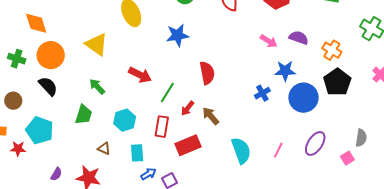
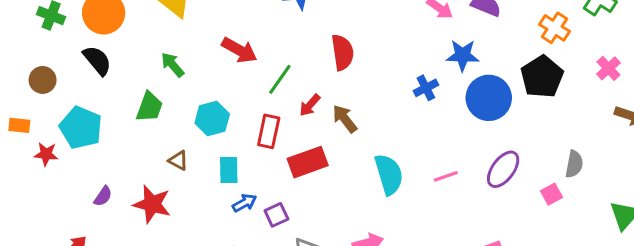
orange cross: (332, 50) -> (554, 28), moved
pink line: (278, 150) -> (446, 176), turned 42

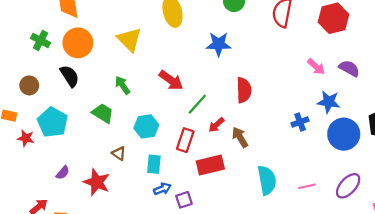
green trapezoid: (149, 107) -> (103, 113), turned -85

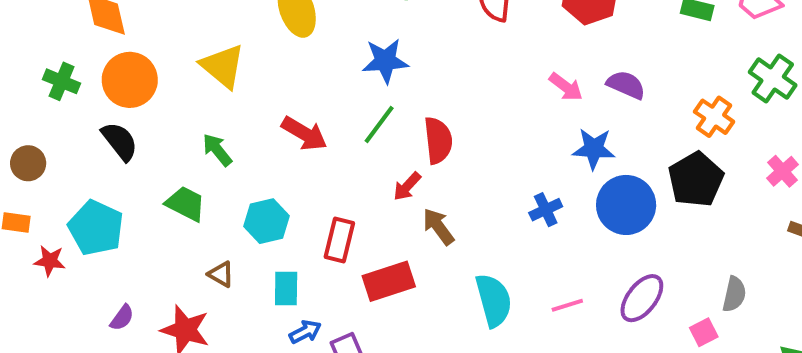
brown circle: (29, 85) -> (28, 163), moved
green line: (197, 104) -> (379, 124), moved
blue cross: (300, 122) -> (546, 210), moved
red arrow: (216, 125) -> (407, 186), moved

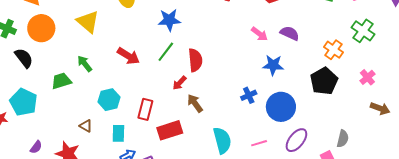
black semicircle: (120, 141) -> (24, 58), moved
green trapezoid: (186, 204) -> (61, 81), moved, turned -45
blue circle: (626, 205) -> (281, 107), moved

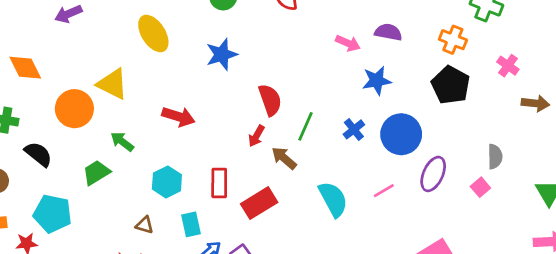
orange circle: (41, 28) -> (74, 109), moved
green line: (166, 52) -> (305, 126), moved

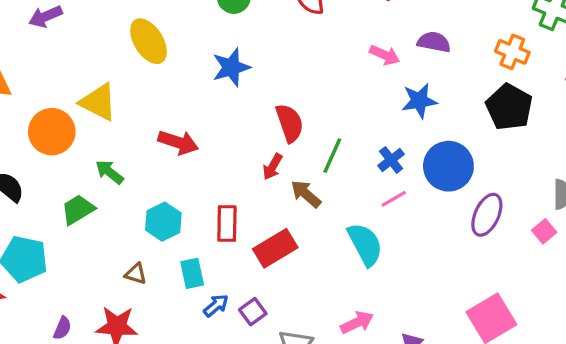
pink line: (384, 191) -> (394, 199), moved

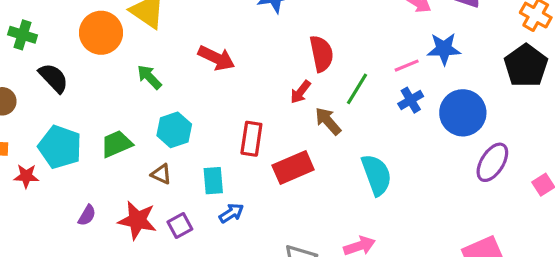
pink line: (394, 199) -> (407, 66), moved
green trapezoid: (78, 210) -> (116, 144), moved
cyan hexagon: (163, 222) -> (174, 130), moved
purple square: (253, 312) -> (180, 225), moved

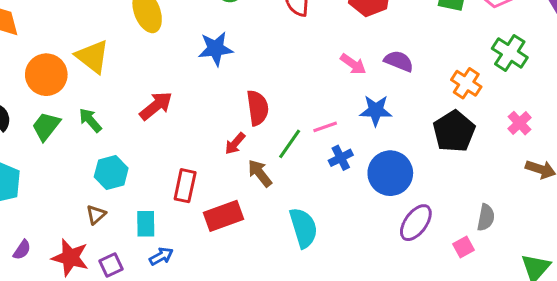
red arrow: (216, 58) -> (156, 106), turned -68
pink line: (407, 66) -> (325, 127), moved
green trapezoid: (116, 144) -> (46, 126), moved, turned -32
brown triangle: (161, 174) -> (96, 214), turned 50

